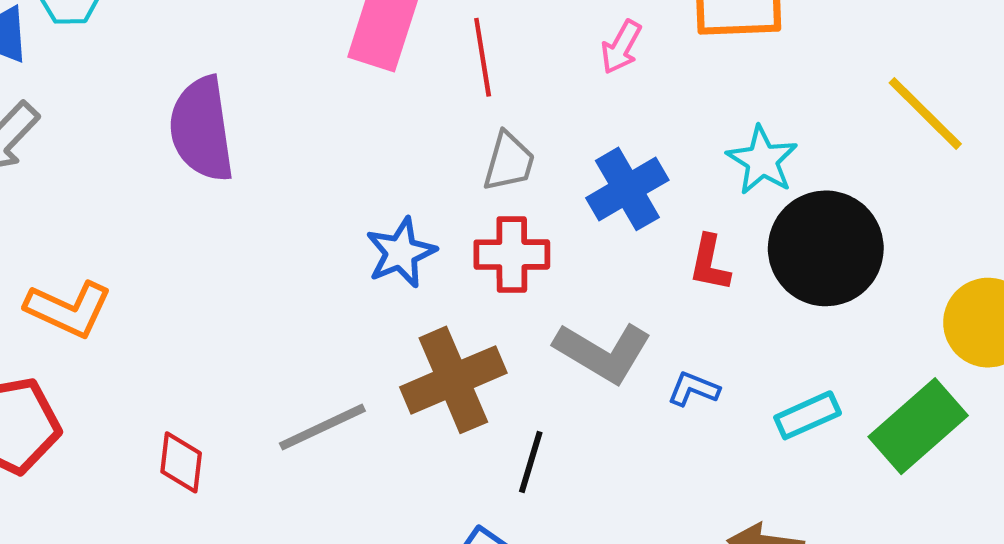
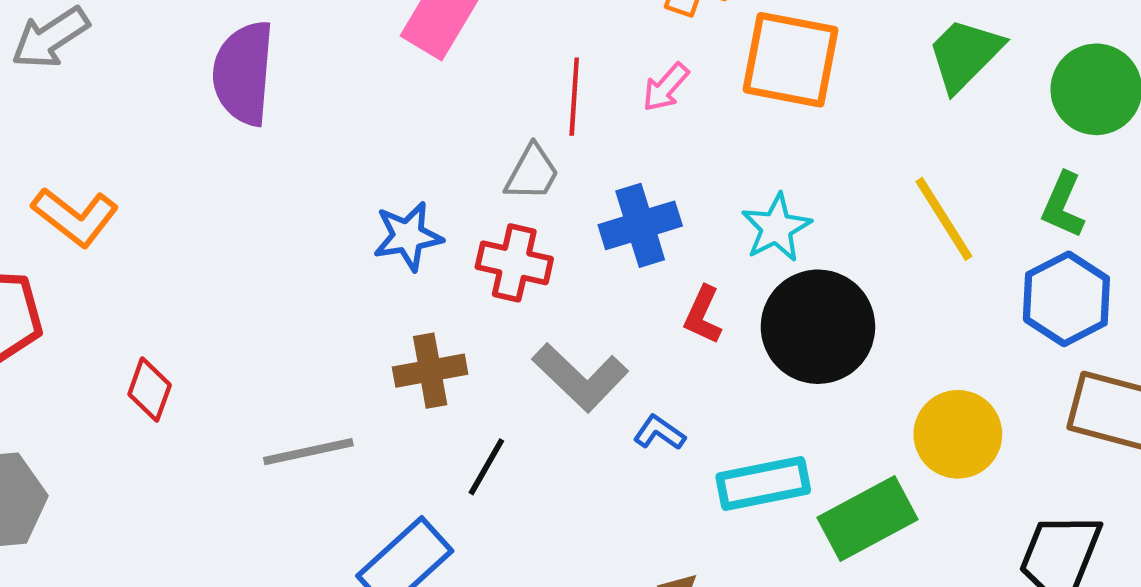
red line: (483, 57) -> (574, 97), moved
brown cross: (453, 380) -> (430, 371), size x0.7
cyan rectangle: (808, 415) -> (763, 483), size x1.4
gray line: (322, 427) -> (308, 452), moved

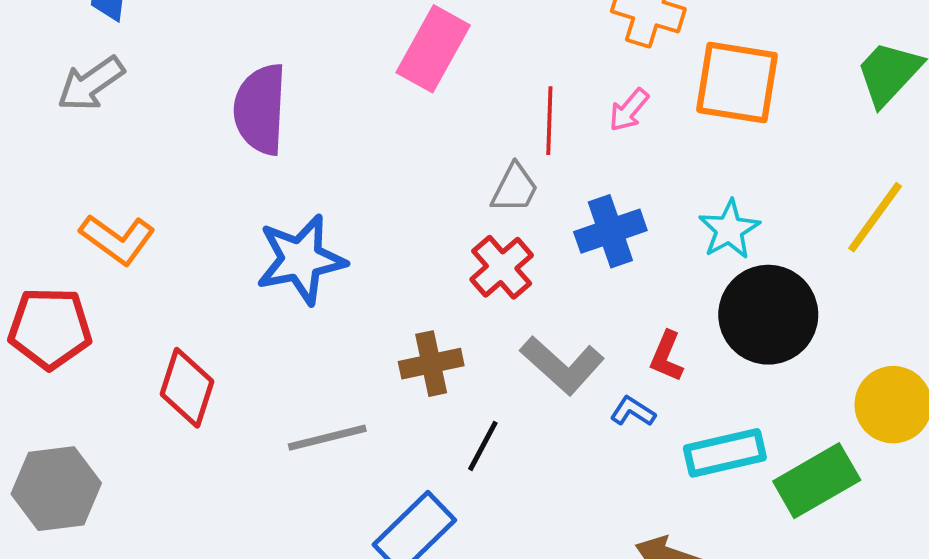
yellow line: (944, 219) -> (875, 217), turned 70
blue star: (408, 236) -> (301, 260), moved, size x1.5
red cross: (514, 263) -> (502, 267), turned 38
red L-shape: (703, 315) -> (667, 356), moved
red diamond: (150, 390) -> (187, 388), size x1.4

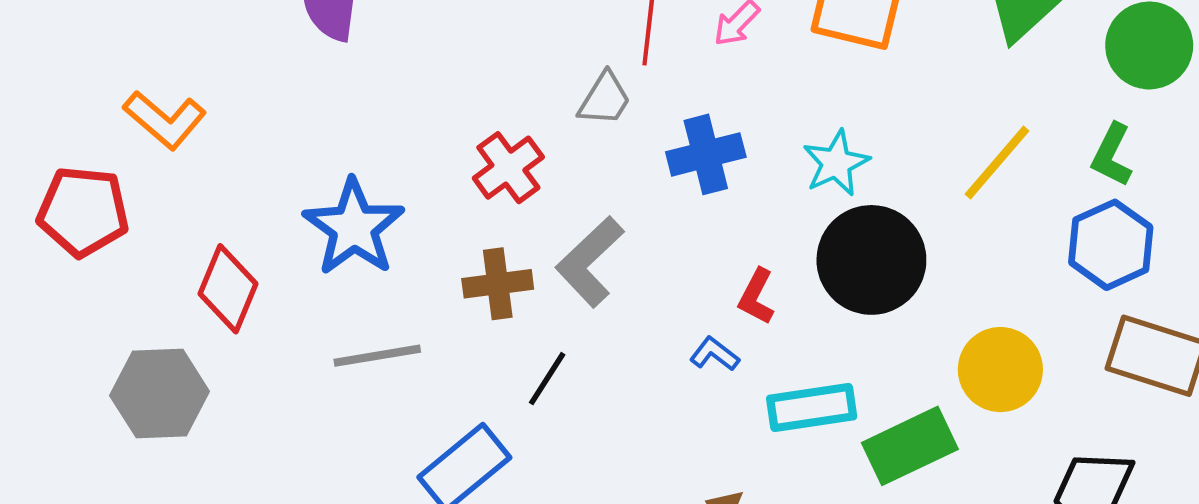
blue star: (301, 260) -> (354, 227), moved, turned -30
red cross: (502, 267) -> (508, 168), moved
gray L-shape: (562, 365) -> (590, 262), moved, turned 90
gray hexagon: (56, 489) -> (160, 393), moved

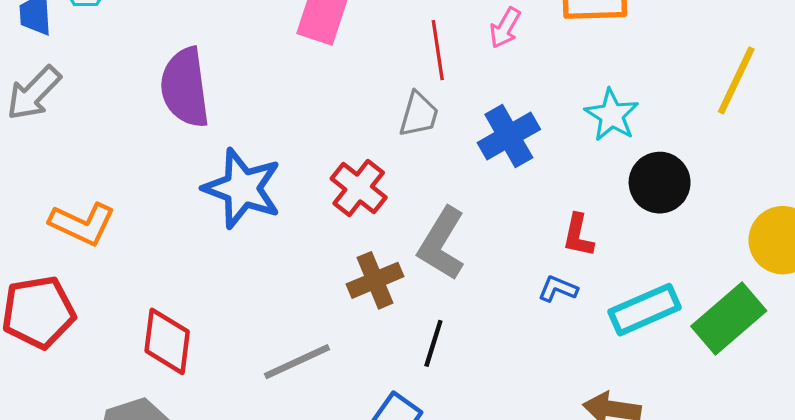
blue star: (354, 227) -> (242, 188), moved
black circle: (871, 260) -> (660, 183), size x0.7

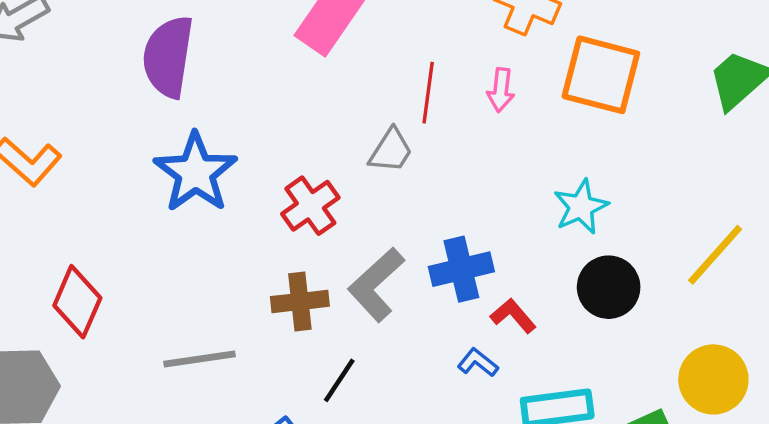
pink arrow: (505, 28) -> (501, 90), turned -39
yellow line: (736, 80) -> (715, 255), moved
blue cross: (509, 136) -> (461, 269), moved
red L-shape: (578, 235) -> (513, 316), turned 111

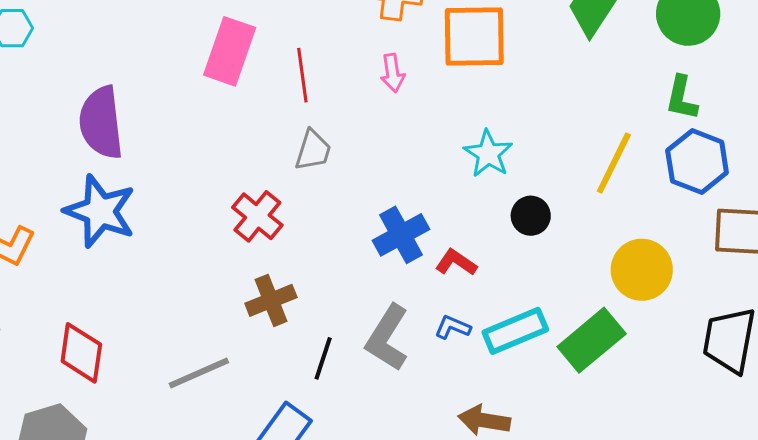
red line: (428, 93) -> (302, 75), moved
blue star: (196, 173) -> (100, 211), moved
gray L-shape: (376, 285) -> (387, 338), moved
black circle: (609, 287) -> (531, 216), size x0.7
blue L-shape: (478, 363) -> (453, 327), moved

